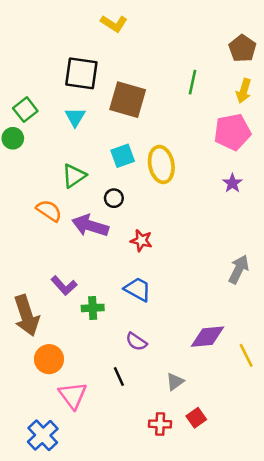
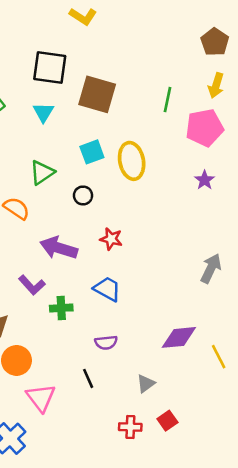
green line: (192, 82) -> (167, 100), moved
purple arrow: (90, 226) -> (59, 248), moved
purple semicircle: (136, 342) -> (106, 343), turned -40

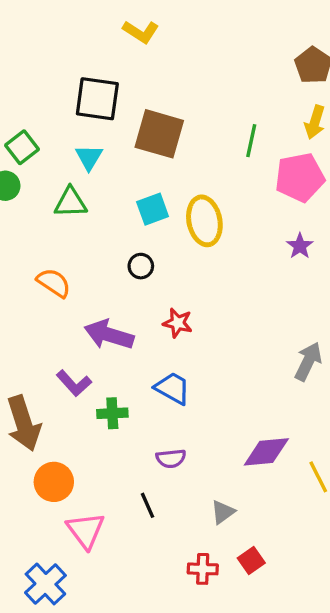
green triangle: (42, 172) -> (71, 202), moved, turned 32

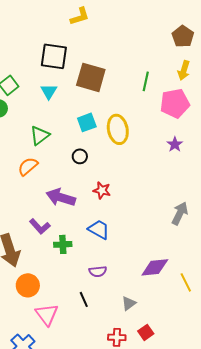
yellow L-shape: (141, 32) -> (80, 16), turned -50
green triangle: (71, 202) -> (40, 135), moved, turned -35
orange semicircle: (54, 283) -> (28, 166), turned -75

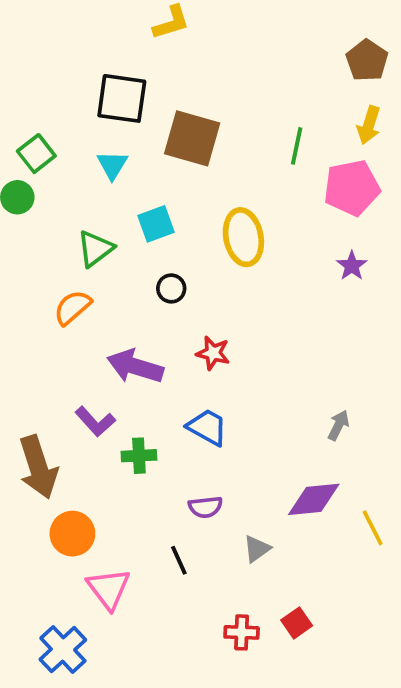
cyan square: (87, 122) -> (156, 224), moved
gray arrow: (180, 213) -> (338, 425), moved, size x0.7
gray triangle: (129, 303) -> (257, 549), moved

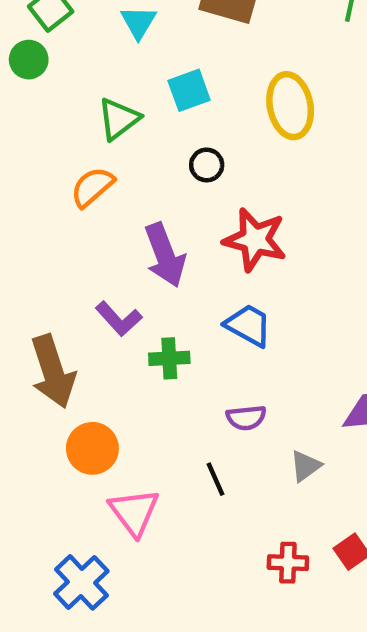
red star: (213, 353) -> (255, 240), size x1.6
purple arrow: (135, 366) -> (165, 255), turned -128

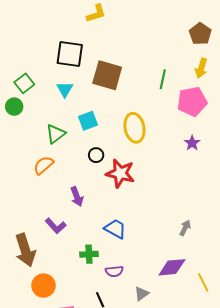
red star: (255, 240) -> (120, 173), moved
purple arrow: (165, 255) -> (77, 197), size x0.7
green cross: (169, 358) -> (89, 254), moved

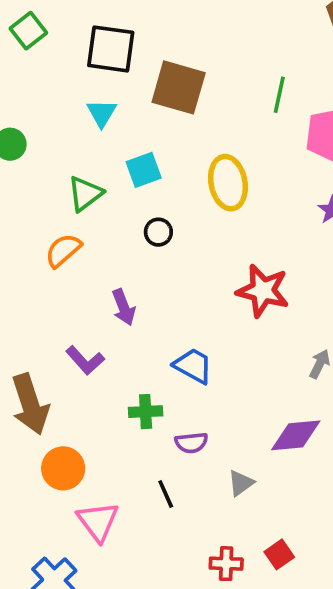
green square: (24, 83) -> (28, 31), moved
red star: (120, 173) -> (263, 291), moved

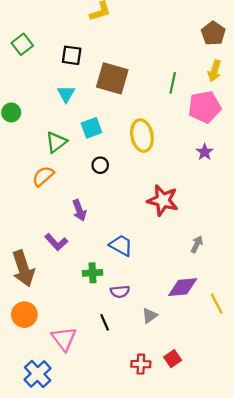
black square: (111, 49) -> (72, 55), size x0.7
orange circle: (63, 468) -> (24, 315), moved

